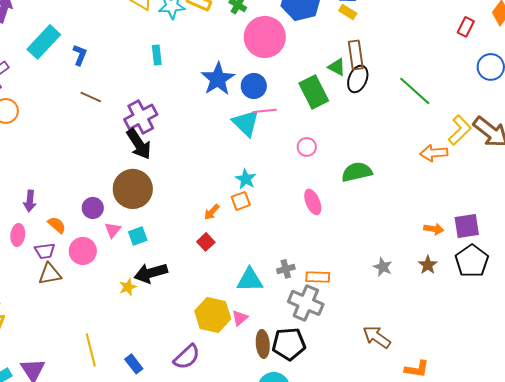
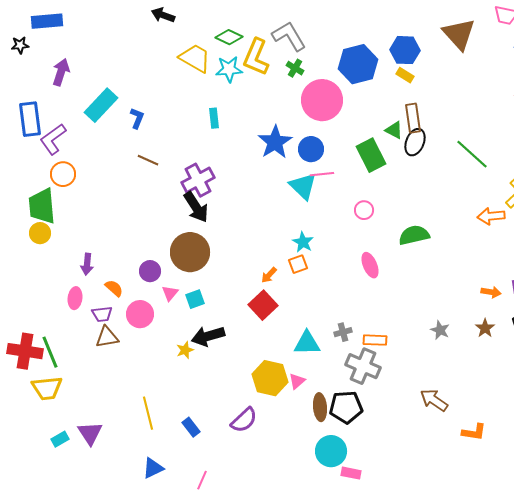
red square: (206, 242) -> (263, 305), size x1.6

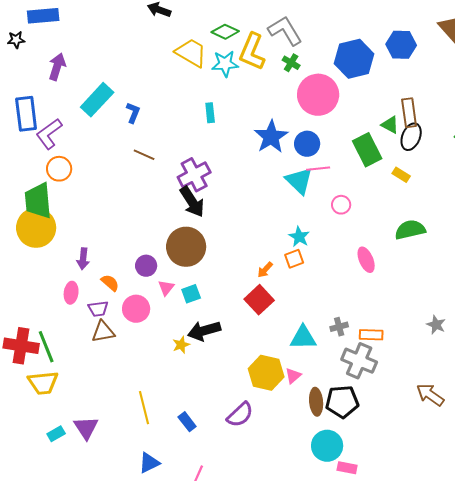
yellow rectangle: (405, 75) -> (401, 175), moved
pink circle: (364, 210) -> (341, 205), moved
yellow circle: (40, 233) -> (36, 228), size x1.8

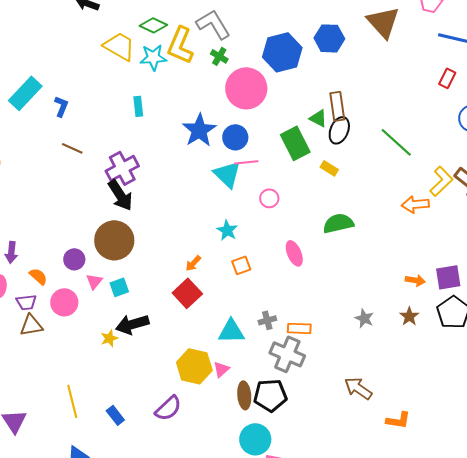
orange square: (294, 259) -> (241, 265), moved

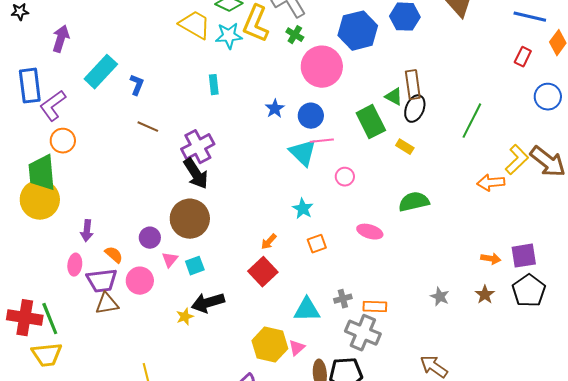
blue star: (199, 130) -> (275, 109), size x0.6
green line: (396, 142) -> (472, 121), turned 75
pink ellipse: (294, 253) -> (370, 232), turned -50
purple trapezoid: (26, 302) -> (102, 281), size x1.5

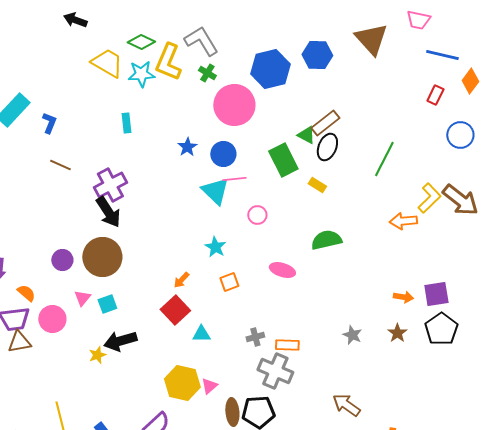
brown rectangle: (413, 85) -> (325, 123), turned 60
purple circle: (150, 238) -> (62, 260), moved
cyan triangle: (307, 310) -> (201, 334), moved, size x0.7

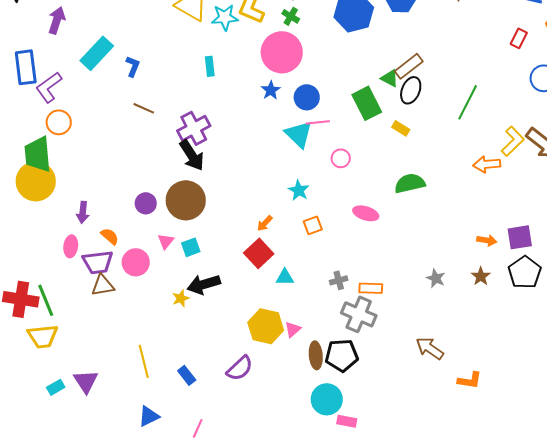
pink circle: (234, 105) -> (282, 52), moved

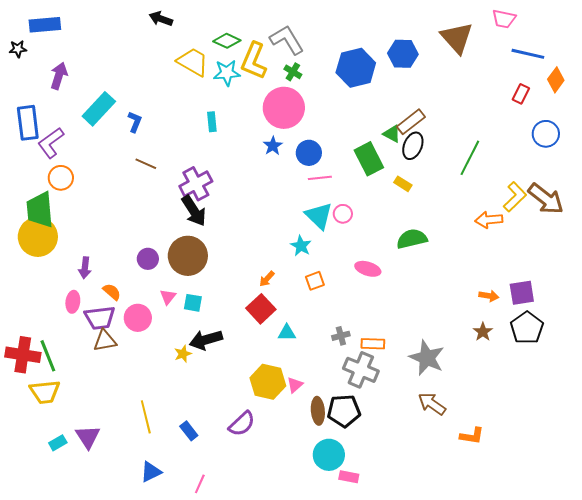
cyan triangle: (299, 134) -> (319, 216), moved
cyan square: (191, 247) -> (193, 303), turned 30
gray star: (436, 278) -> (427, 358), moved, size x1.8

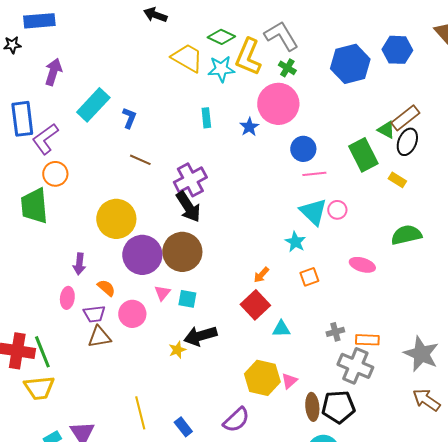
blue star: (273, 146) -> (249, 127), moved
yellow circle: (38, 237) -> (116, 219), moved
purple circle: (148, 259) -> (142, 255), size x1.8
purple trapezoid: (100, 318) -> (94, 314), size x0.7

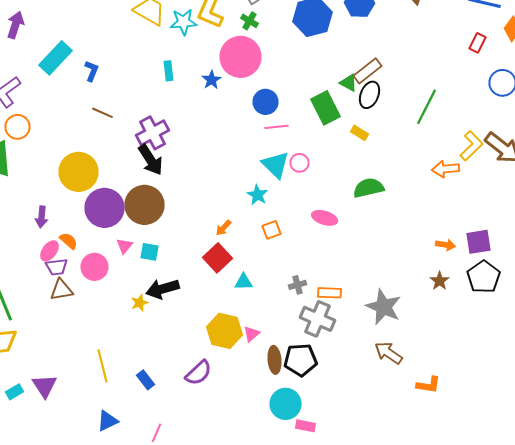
pink ellipse: (67, 298) -> (50, 251), moved, turned 30

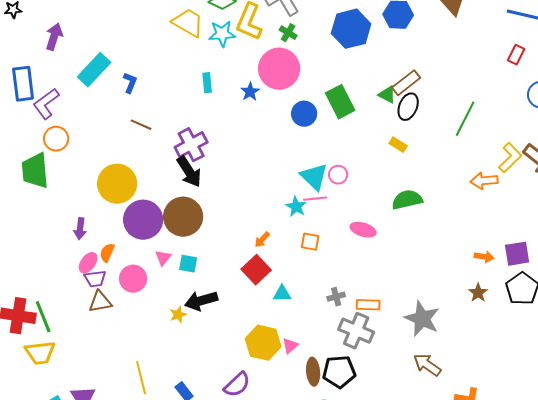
green rectangle: (326, 108) -> (340, 102), moved
pink line: (276, 127) -> (315, 199), moved
orange square: (272, 230) -> (310, 242), turned 30
orange semicircle: (68, 241) -> (107, 253), turned -108

